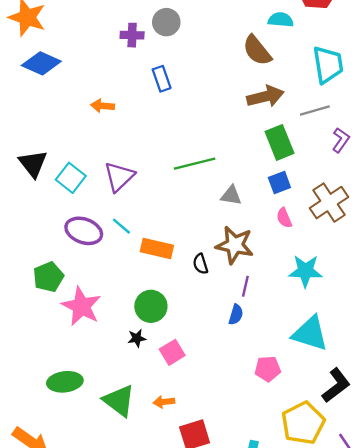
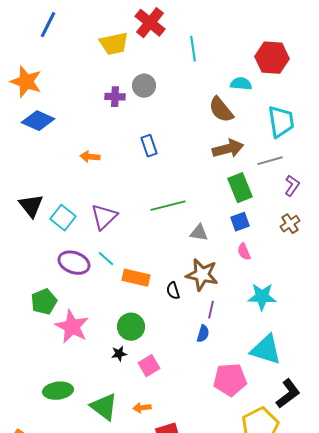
blue rectangle: (162, 79) -> (149, 146), moved
brown cross: (329, 203) -> (290, 224), moved, size x0.6
pink pentagon: (268, 369) -> (230, 380), size x1.5

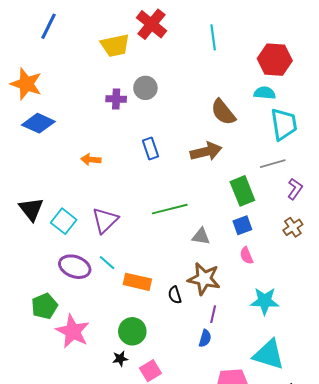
cyan line: (193, 49) -> (213, 37), moved
cyan semicircle: (241, 84) -> (265, 93), moved
brown arrow: (228, 149) -> (206, 152), moved

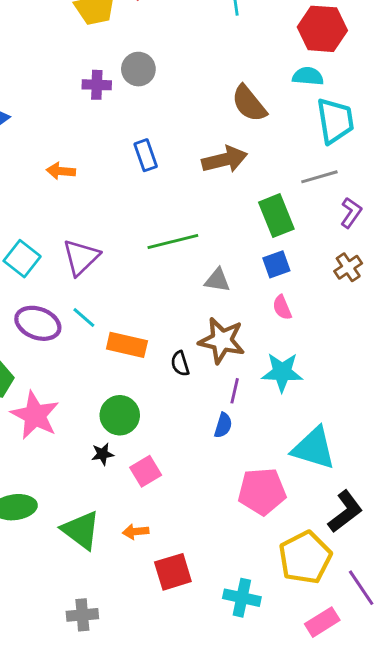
cyan star: (265, 301) -> (282, 372), moved

